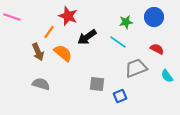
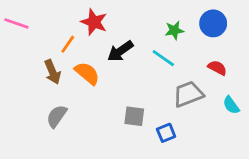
gray semicircle: (41, 84) -> (57, 116), turned -72

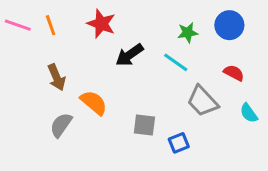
orange line: (68, 44) -> (51, 25), moved, turned -54
orange semicircle: (87, 73) -> (94, 103), moved
gray trapezoid: (188, 94) -> (203, 101), turned -112

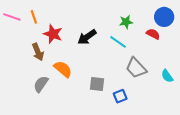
red star: (101, 24) -> (53, 34), moved
blue circle: (229, 25) -> (164, 17), moved
red semicircle: (234, 73) -> (153, 34), moved

